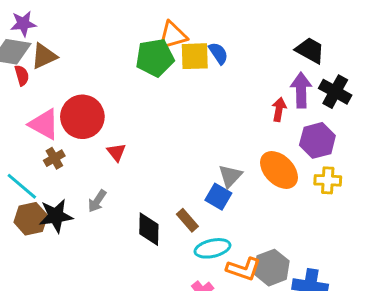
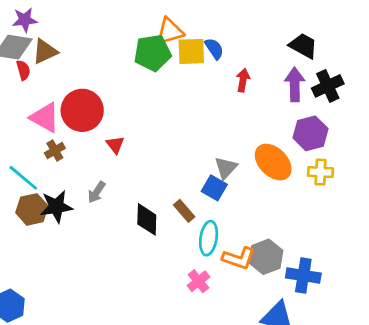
black cross: (335, 92) -> (328, 86), turned 36
red arrow: (279, 109) -> (243, 80), moved
cyan ellipse: (212, 248) -> (209, 238), turned -68

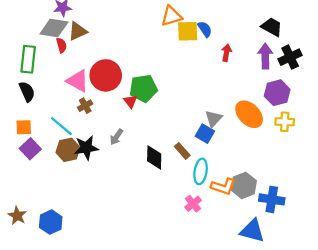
green pentagon: (153, 53) -> (143, 88), moved

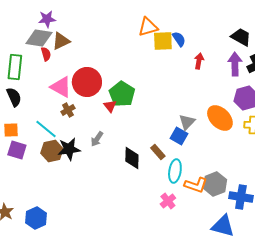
green pentagon: (143, 88) -> (122, 94), turned -30
purple square: (30, 149) -> (17, 150), turned -30

